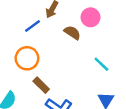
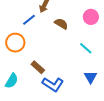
pink circle: (91, 17) -> (91, 17), moved
orange circle: (27, 58) -> (15, 43), moved

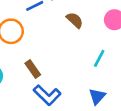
cyan line: (86, 48) -> (99, 58), turned 64

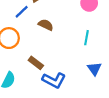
brown semicircle: (75, 20) -> (46, 25), moved

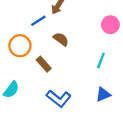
brown rectangle: (36, 63) -> (44, 64), moved
blue triangle: (94, 69) -> (103, 94), turned 32

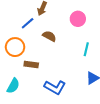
pink circle: (110, 25) -> (78, 19), moved
brown rectangle: (44, 64) -> (31, 65), moved, turned -32

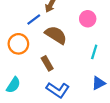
brown semicircle: (49, 36) -> (56, 35), size x1.5
brown rectangle: (31, 65) -> (47, 63), moved, turned 48

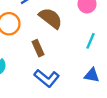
blue triangle: (99, 83) -> (92, 75), turned 32

